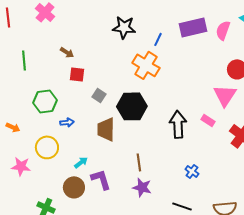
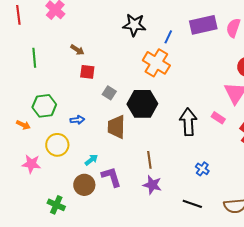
green hexagon: (45, 101) -> (44, 106), moved

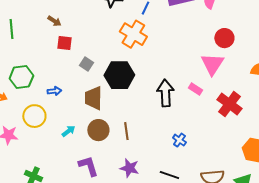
purple L-shape: (111, 177) -> (88, 166), moved
brown circle: (84, 185) -> (98, 130), moved
purple star: (152, 185) -> (129, 168), moved

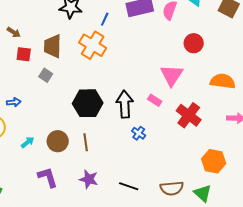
red circle: (224, 38) -> (194, 43), moved
black hexagon: (119, 75) -> (88, 103), moved
brown trapezoid: (93, 98) -> (53, 46), moved
blue cross: (179, 140) -> (139, 133), moved

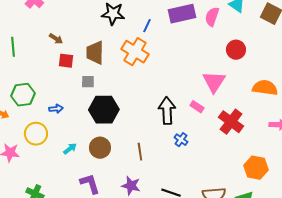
gray square: (46, 75) -> (88, 82), turned -32
black hexagon: (88, 103) -> (104, 110), moved
brown line: (86, 142) -> (140, 152), moved

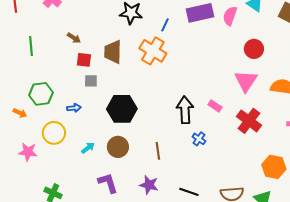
gray square: (88, 82) -> (91, 81), moved
pink triangle: (214, 82) -> (246, 81), moved

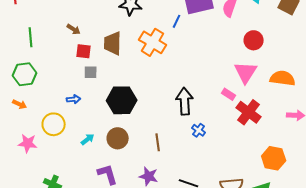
blue line: (165, 25) -> (177, 21), moved
green hexagon: (41, 94) -> (25, 74), moved
pink rectangle: (215, 106) -> (229, 94), moved

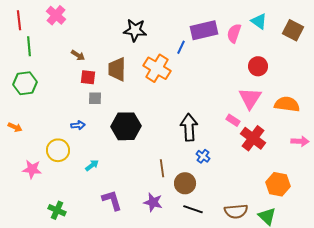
green line: (31, 37) -> (29, 46), moved
green hexagon: (25, 74) -> (25, 83), moved
orange arrow: (20, 104) -> (15, 127), moved
brown circle: (118, 138) -> (185, 183), moved

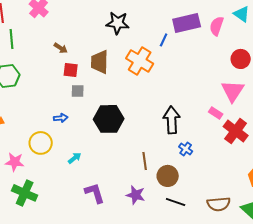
green cross: (57, 210) -> (25, 193), moved, size x1.4

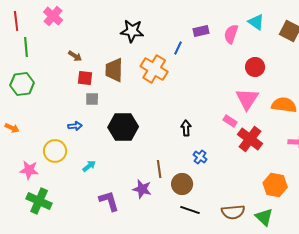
purple rectangle: (187, 23) -> (201, 31), size x0.6
black arrow: (172, 120) -> (186, 128), size x0.6
purple star: (136, 195) -> (142, 189), moved

